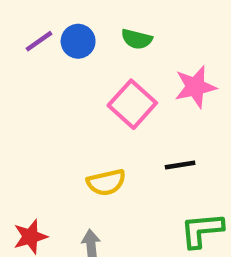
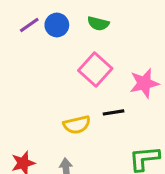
pink star: (195, 87) -> (144, 83), moved
black line: (180, 165) -> (114, 112), moved

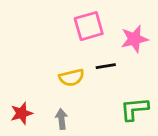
pink square: (95, 69) -> (89, 26), turned 32

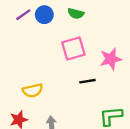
yellow semicircle: (72, 78) -> (33, 90), moved

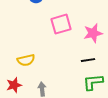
black line: (87, 81) -> (88, 60), moved

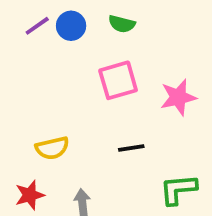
black line: (88, 60) -> (131, 148), moved

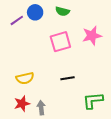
purple line: (37, 26) -> (17, 20), moved
pink star: (178, 97) -> (92, 36), moved
red star: (30, 195) -> (22, 104), moved

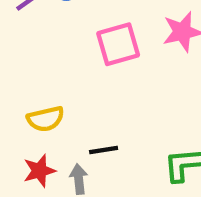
black line: (68, 78) -> (104, 150), moved

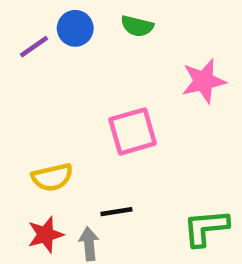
pink square: (118, 44) -> (133, 131), moved

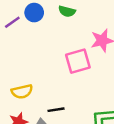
pink square: (133, 131) -> (78, 61), moved

